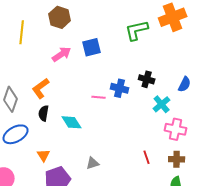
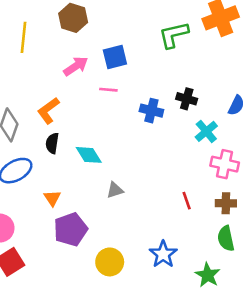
pink line: (99, 97) -> (108, 90), moved
gray triangle: (93, 163) -> (115, 190), moved

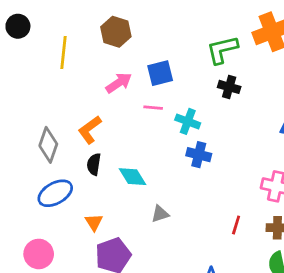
black cross: (187, 99) -> (229, 87), moved
blue cross: (151, 111) -> (199, 155), moved
cyan cross: (206, 131) -> (188, 121), moved, turned -30
red line: (187, 201) -> (236, 225), turned 36

